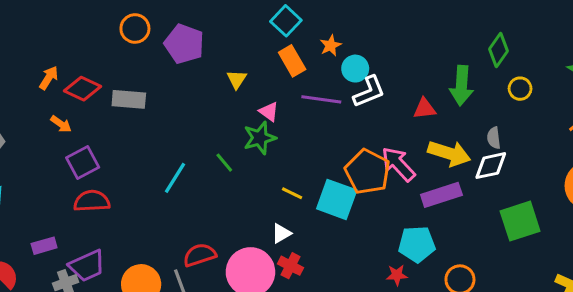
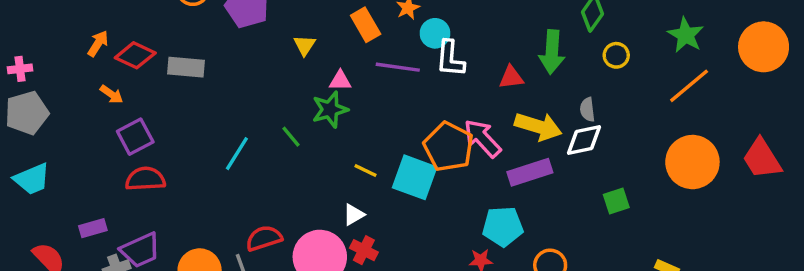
white L-shape: (369, 92) -> (450, 59), turned 117
pink triangle: (269, 112) -> (340, 81), turned -35
green square: (520, 221) -> (616, 201), size x0.6

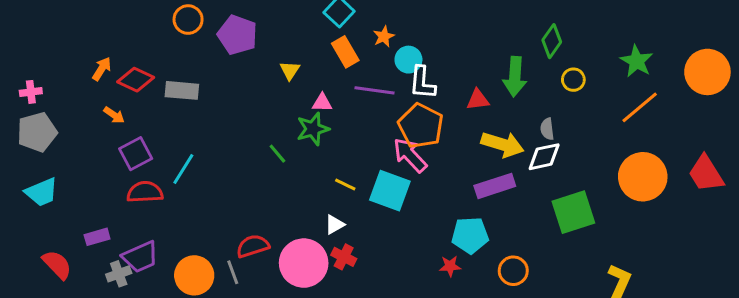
pink arrow: (482, 138) -> (410, 155), moved
orange pentagon: (449, 147) -> (421, 126), moved
cyan line: (237, 154) -> (183, 169), moved
green square: (616, 201) -> (573, 212), size x1.8

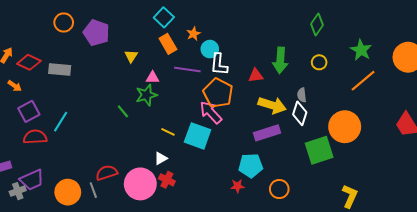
green diamond: (552, 41) -> (317, 25), moved
white diamond: (544, 157) -> (300, 113), turned -60
orange circle: (643, 177) -> (345, 127), moved

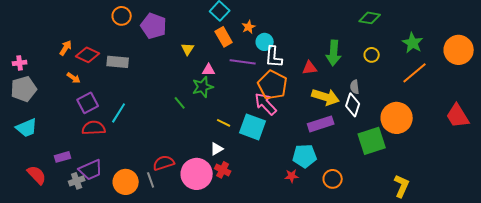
green diamond: (317, 25) -> (370, 18), turned 65

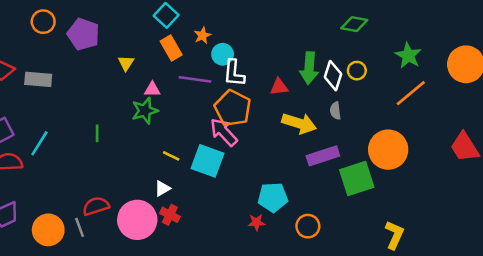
green line: (180, 103) -> (97, 133), moved, turned 40
white diamond: (353, 105) -> (333, 76), moved
purple rectangle: (321, 124) -> (323, 156), moved

